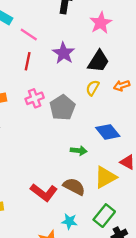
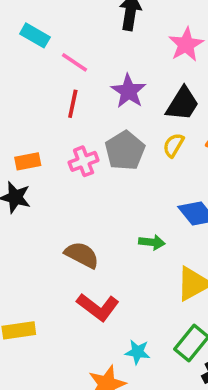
gray pentagon: (62, 108) -> (125, 151), moved
brown semicircle: (74, 187) -> (82, 255), moved

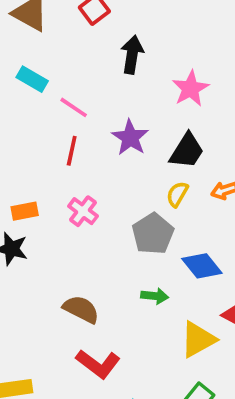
gray pentagon: (125, 151) -> (153, 234), moved
pink cross: (84, 161) -> (83, 211), turned -32

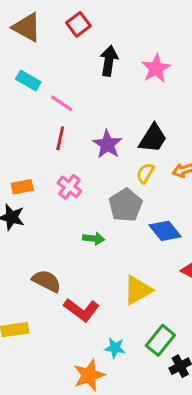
pink star: (191, 89) -> (156, 68), moved
purple star: (130, 138) -> (107, 144), moved
green arrow: (155, 296) -> (94, 239), moved
brown semicircle: (81, 309) -> (47, 281), moved
yellow triangle: (198, 339) -> (138, 290), moved

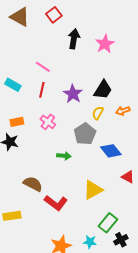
cyan rectangle: (28, 81) -> (13, 85), moved
cyan star: (115, 348) -> (90, 242), moved

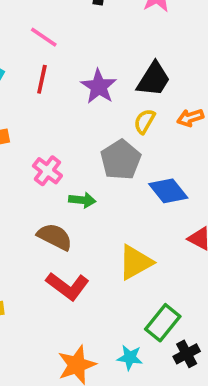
pink cross: (48, 122) -> (47, 171), moved
brown semicircle: (33, 184) -> (55, 237), moved

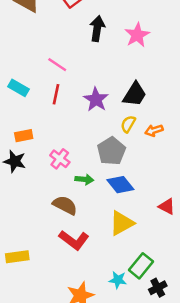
orange arrow: (190, 118) -> (154, 130), moved
blue diamond: (168, 191) -> (120, 185), moved
cyan star: (130, 358) -> (118, 280), moved

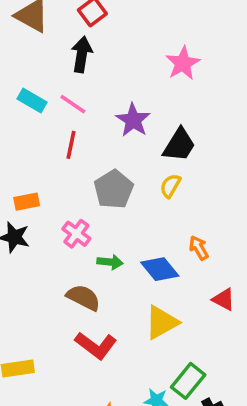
black arrow: (97, 29) -> (82, 54), moved
cyan rectangle: (19, 88) -> (32, 101), moved
purple star: (96, 99) -> (133, 120), moved
orange arrow: (154, 130) -> (199, 248), moved, turned 78
gray pentagon: (111, 151) -> (114, 189), moved

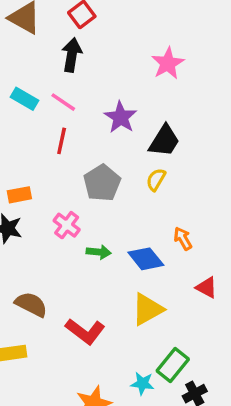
brown semicircle: (83, 298) -> (31, 304), moved

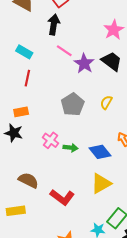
pink line: (63, 102) -> (64, 51), moved
red line: (62, 141) -> (27, 78), moved
black trapezoid: (164, 141) -> (112, 61), moved, turned -85
pink cross: (67, 225) -> (51, 140), moved

